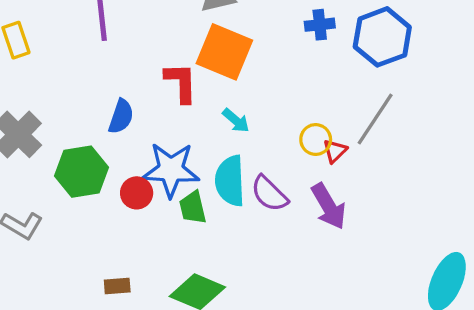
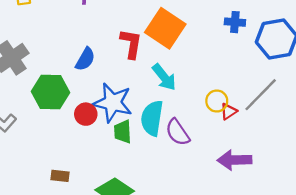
cyan arrow: (236, 121) -> (164, 77), size x1.4
purple arrow: (329, 206) -> (234, 160), moved, turned 108

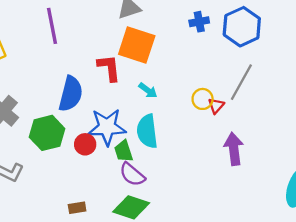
blue semicircle: (85, 59) -> (71, 94), size x1.5
cyan arrow: (164, 77) -> (148, 90), size x0.7
purple semicircle: (178, 132) -> (132, 174), moved
purple arrow: (234, 160) -> (234, 149), turned 100

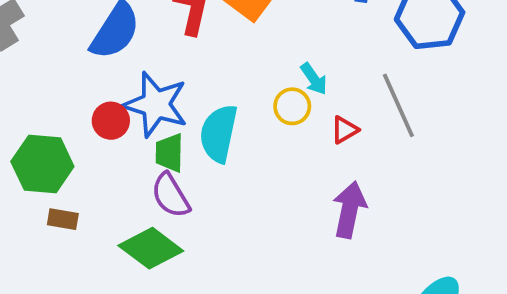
gray line: (241, 82) -> (398, 105), turned -72
cyan arrow: (148, 90) -> (314, 79), moved
yellow circle: (203, 99) -> (292, 106), moved
green hexagon: (47, 133) -> (42, 164), moved

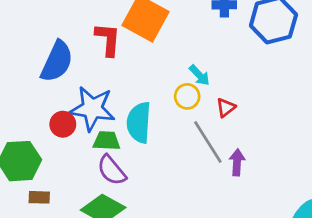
gray line: (398, 105) -> (208, 142), moved
green trapezoid: (169, 153) -> (107, 141), turned 100
purple arrow: (349, 210) -> (237, 162), size x0.7

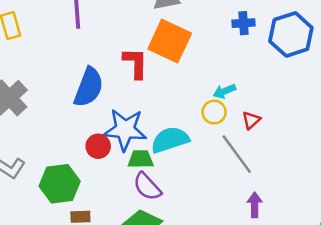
cyan arrow: (199, 75) -> (224, 91), turned 115
cyan semicircle: (139, 122) -> (170, 140), turned 72
purple arrow: (237, 162) -> (255, 205), moved

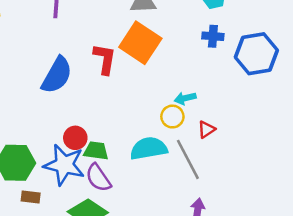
blue star: (125, 130) -> (64, 165), moved
cyan semicircle: (170, 140) -> (149, 148), moved
red circle: (98, 146) -> (75, 138), moved

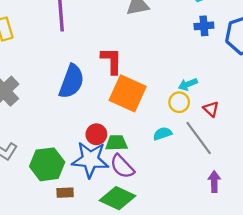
orange square: (140, 43) -> (128, 93), moved
red triangle: (207, 130) -> (211, 109), turned -35
cyan semicircle: (149, 148) -> (163, 134), size x0.6

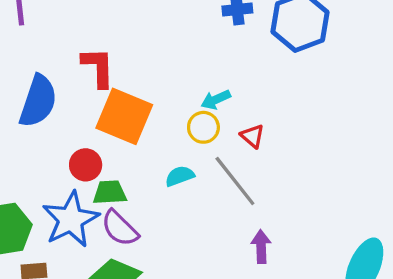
red circle: (96, 134) -> (86, 165), moved
blue star: (90, 160) -> (71, 219), turned -30

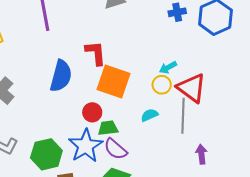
red triangle: (252, 136) -> (192, 88), size x2.0
gray line: (235, 181) -> (183, 116), turned 44

